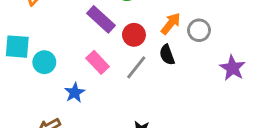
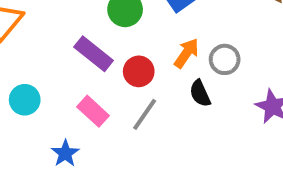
black semicircle: (167, 55) -> (200, 93), moved
cyan circle: (44, 62) -> (25, 100), moved

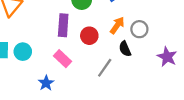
purple rectangle: (94, 54) -> (63, 25), turned 55
gray line: (145, 114) -> (105, 68), moved

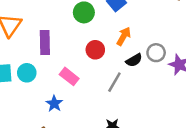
purple rectangle: (63, 25) -> (45, 43), moved
gray circle: (139, 29) -> (156, 53), moved
black semicircle: (125, 49) -> (134, 60), turned -91

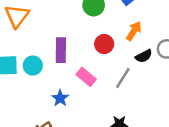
purple rectangle: (45, 43) -> (61, 50), moved
pink rectangle: (69, 76) -> (86, 77), moved

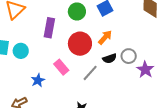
red circle: (104, 44) -> (80, 44), size x1.5
purple rectangle: (61, 50) -> (49, 28), moved

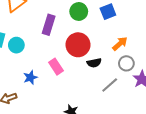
orange arrow: (105, 37) -> (120, 44), moved
black semicircle: (110, 58) -> (94, 63), moved
gray line: (90, 73) -> (110, 85), moved

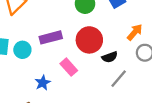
purple rectangle: (49, 25) -> (51, 37), moved, turned 66
gray line: (110, 85) -> (119, 79), moved

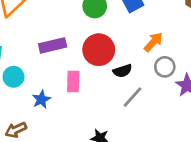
cyan circle: (22, 50) -> (13, 77), moved
pink rectangle: (69, 67) -> (73, 81), turned 42

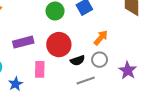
gray circle: (165, 67) -> (100, 60), moved
gray line: (132, 97) -> (86, 80), turned 30

